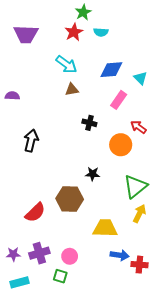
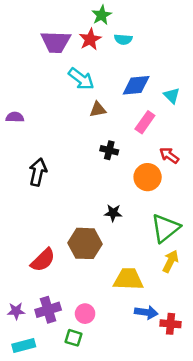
purple trapezoid: (26, 34) -> (56, 42), moved
brown triangle: (72, 89) -> (98, 110), moved

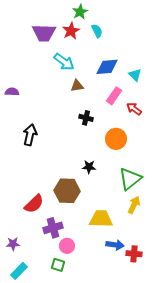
cyan semicircle: (123, 39) -> (97, 31), turned -120
red arrow: (169, 155) -> (134, 109), moved
purple cross: (48, 310) -> (53, 228), moved
cyan rectangle: (24, 345) -> (19, 271), turned -30

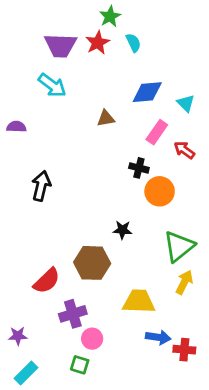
cyan arrow: (64, 62) -> (52, 85), moved
black cross: (86, 118) -> (139, 168), moved

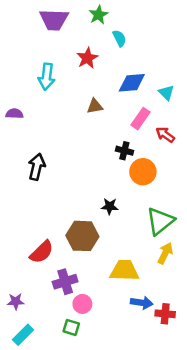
red star: (98, 43) -> (87, 58), moved
purple trapezoid: (60, 45) -> (54, 20), moved
cyan arrow: (52, 85) -> (47, 77), turned 60

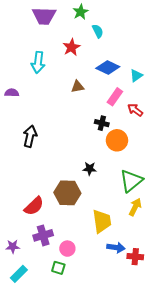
blue diamond: (132, 83) -> (108, 67), turned 30
cyan triangle: (166, 93) -> (136, 76), turned 40
yellow trapezoid: (124, 271) -> (102, 221), turned 80
purple cross: (65, 282) -> (43, 235), moved

